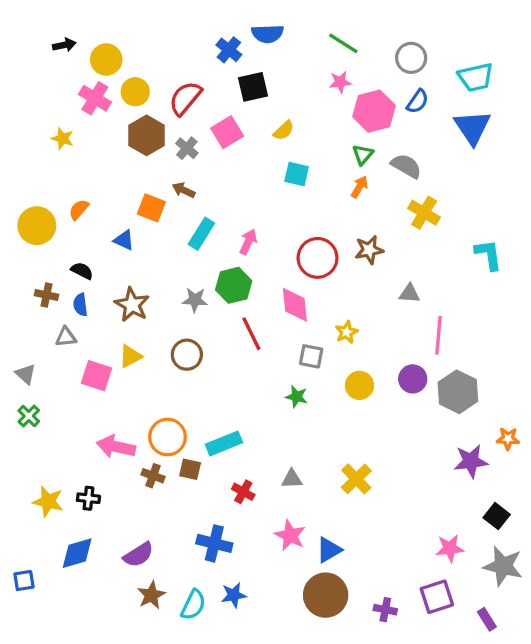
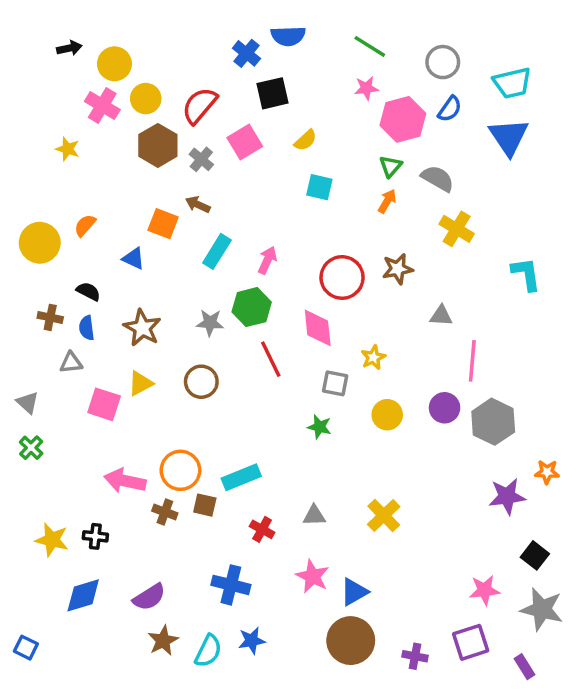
blue square: (24, 581) -> (26, 648), moved, turned 35

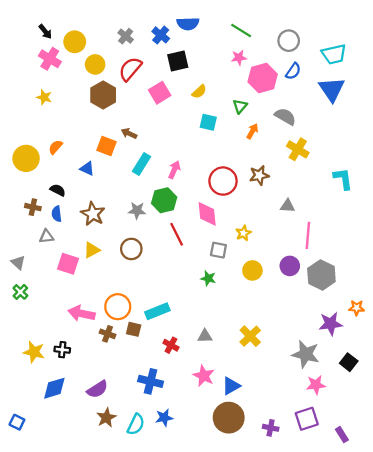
black arrow: (69, 48) -> (45, 32), turned 63
pink cross: (102, 105) -> (50, 59), moved
gray cross: (201, 159) -> (126, 36), moved
green triangle: (391, 166) -> (240, 106), moved
gray star: (542, 609) -> (306, 354), moved

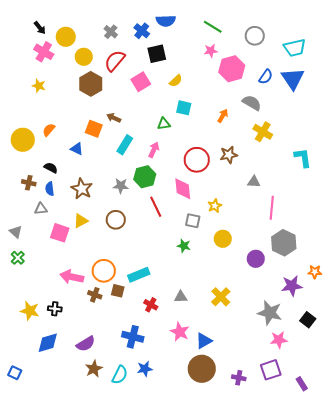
blue semicircle: (293, 71) -> (266, 77), moved
green triangle: (240, 106) -> (164, 124), moved, turned 40
purple circle: (290, 266) -> (256, 259), moved

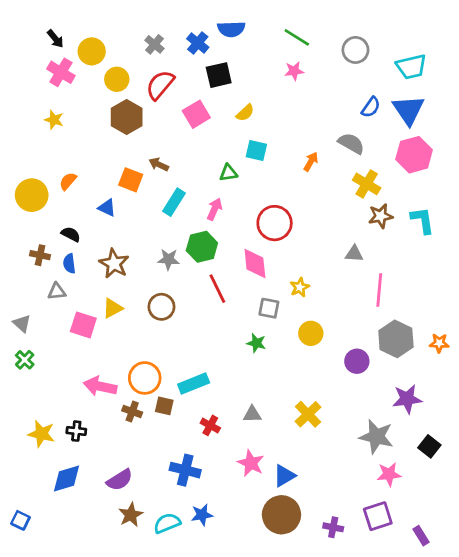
pink hexagon: (232, 69) -> (414, 155), moved
brown star: (229, 155) -> (381, 216), moved
orange star: (315, 272) -> (439, 343), moved
cyan semicircle: (120, 375) -> (167, 523), turned -138

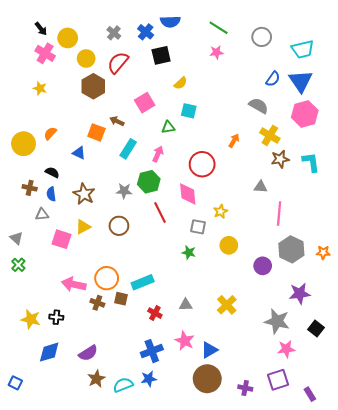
pink square: (196, 114) -> (145, 103), moved
orange arrow: (311, 162) -> (234, 141), moved
blue cross: (185, 470) -> (152, 351), moved, turned -35

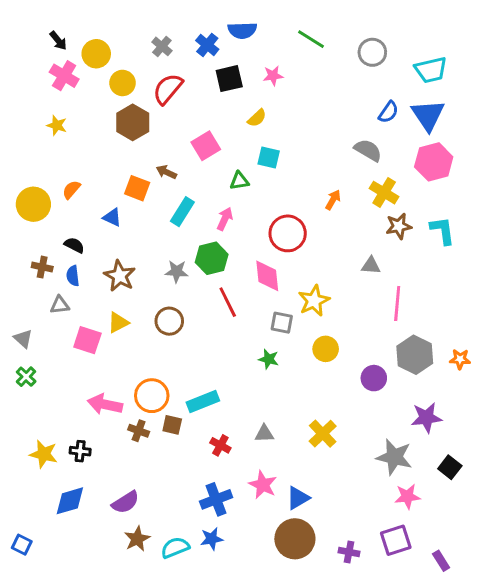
pink star: (216, 52) -> (273, 76), moved
yellow star: (221, 211) -> (314, 301), size x1.5

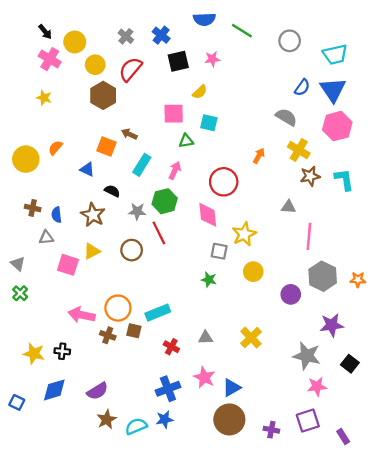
blue semicircle: (242, 30) -> (204, 19), moved
pink square: (206, 146) -> (174, 114), moved, turned 30
black semicircle: (74, 245) -> (112, 191), moved
red line: (228, 302) -> (159, 233), moved
blue square: (22, 545) -> (17, 402), moved

